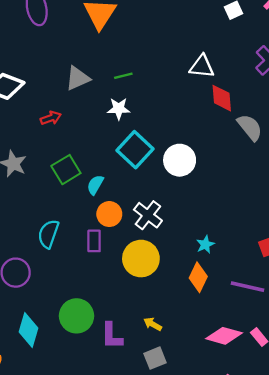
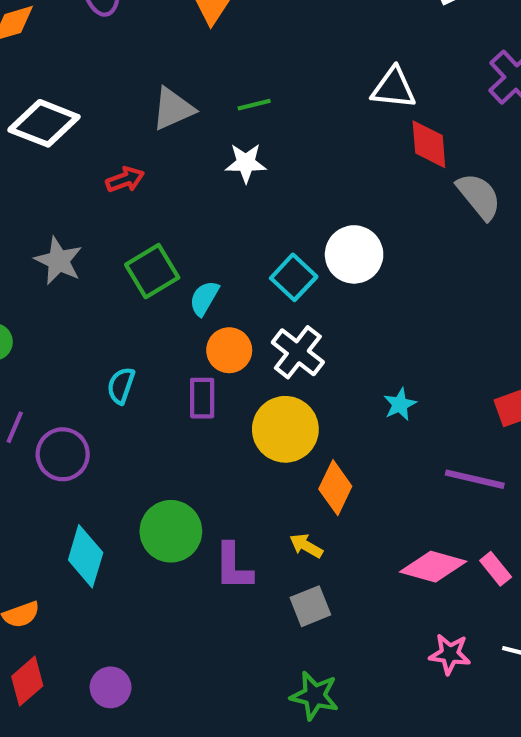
cyan square: (135, 150) -> (294, 277), moved, size x0.7
cyan semicircle: (48, 234) -> (121, 386), size x0.7
orange diamond: (198, 277) -> (335, 488), moved

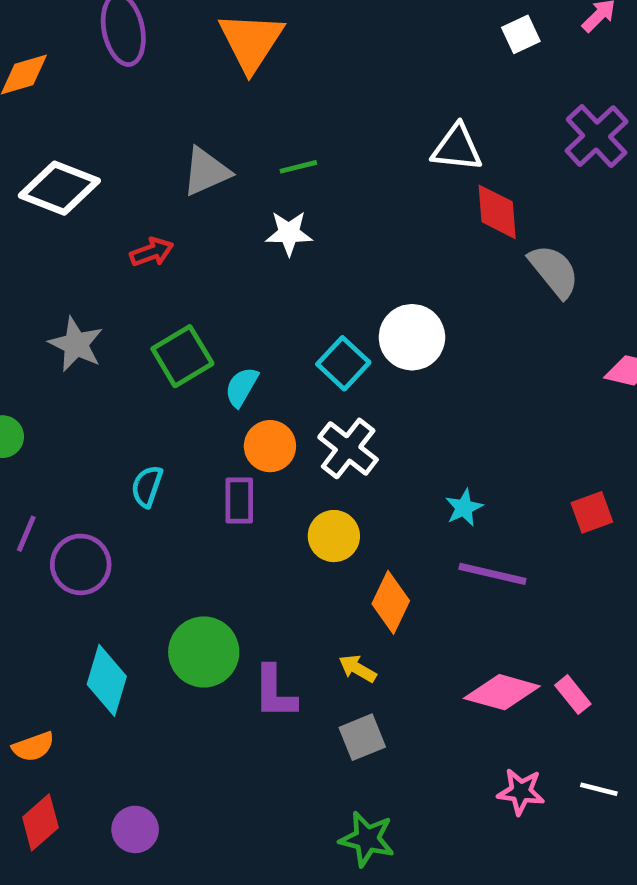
yellow circle: (285, 429) -> (334, 536), size x0.7
purple line: (475, 479) -> (492, 574), moved

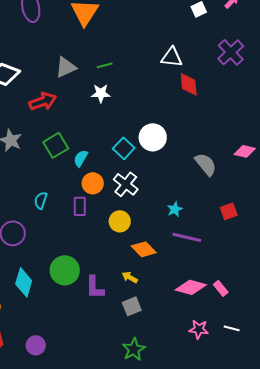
red arrow: (152, 252) -> (43, 101), size x1.5
gray semicircle: (554, 271) -> (206, 164), moved
orange diamond: (391, 602) -> (144, 249), turned -70
green star: (367, 839) -> (134, 349), turned 30

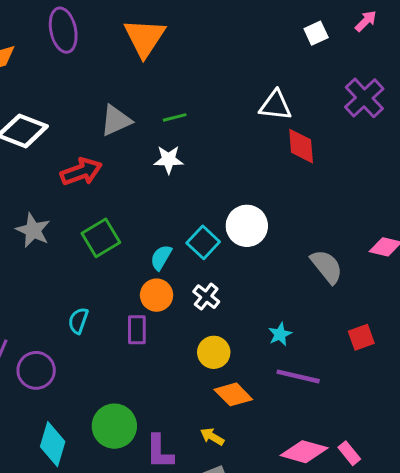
cyan semicircle: (81, 158) -> (161, 257), moved
white cross: (126, 184) -> (206, 297), size x0.7
yellow circle: (120, 221) -> (214, 352), moved

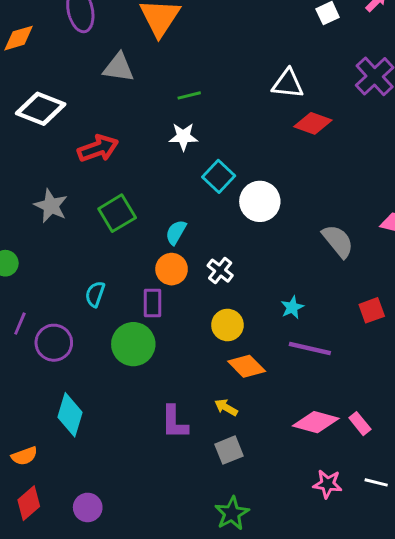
gray triangle: (116, 120) -> (119, 67), moved, turned 32
red diamond: (301, 146) -> (313, 123), turned -66
cyan square: (203, 242) -> (219, 176), moved
green circle: (114, 426) -> (133, 344), moved

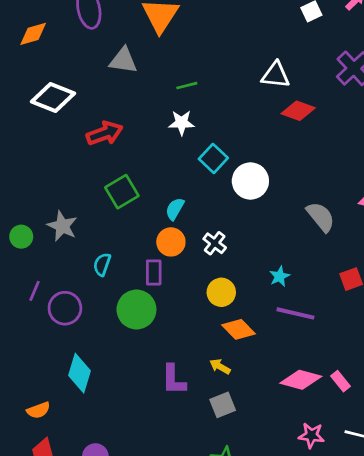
gray star: (51, 206) -> (62, 226), moved

